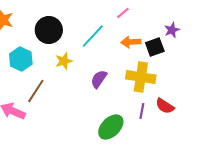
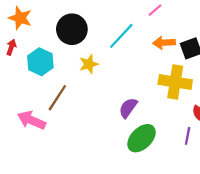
purple semicircle: (99, 79) -> (128, 108), moved
purple line: (142, 111) -> (188, 136), moved

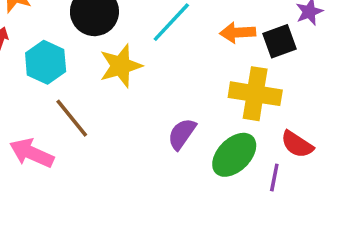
yellow star: (89, 64) -> (121, 66), size x1.4
brown line: (57, 98) -> (72, 118), turned -72
green ellipse: (142, 138) -> (234, 155), moved

